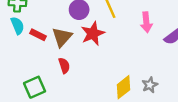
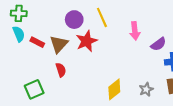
gray star: (150, 85) -> (146, 89), moved

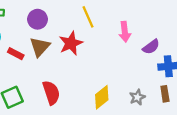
purple circle: (74, 20) -> (38, 19), moved
red rectangle: (37, 42) -> (16, 54), moved
red semicircle: (61, 70) -> (51, 93), moved, size x1.5

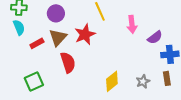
red rectangle: (16, 54) -> (37, 43), turned -56
red semicircle: (51, 93) -> (68, 62), moved

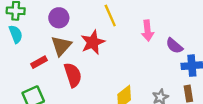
purple semicircle: (155, 37) -> (174, 46), turned 77
red rectangle: (37, 43) -> (39, 62), moved

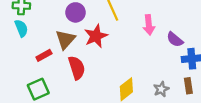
purple circle: (59, 18) -> (76, 12), moved

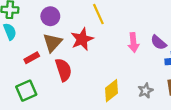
purple circle: (76, 12) -> (50, 16), moved
pink arrow: (149, 25) -> (133, 42), moved

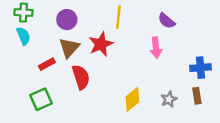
yellow line: (98, 14) -> (118, 17), turned 30
purple semicircle: (159, 42) -> (166, 21), moved

